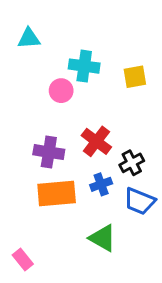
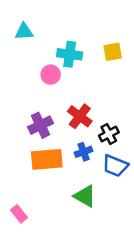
yellow square: (135, 77) -> (113, 52), moved
purple cross: (49, 152) -> (40, 125), turned -35

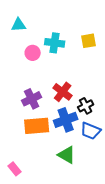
pink circle: (51, 75) -> (33, 53), moved
blue cross: (84, 152) -> (66, 120), size x1.6

